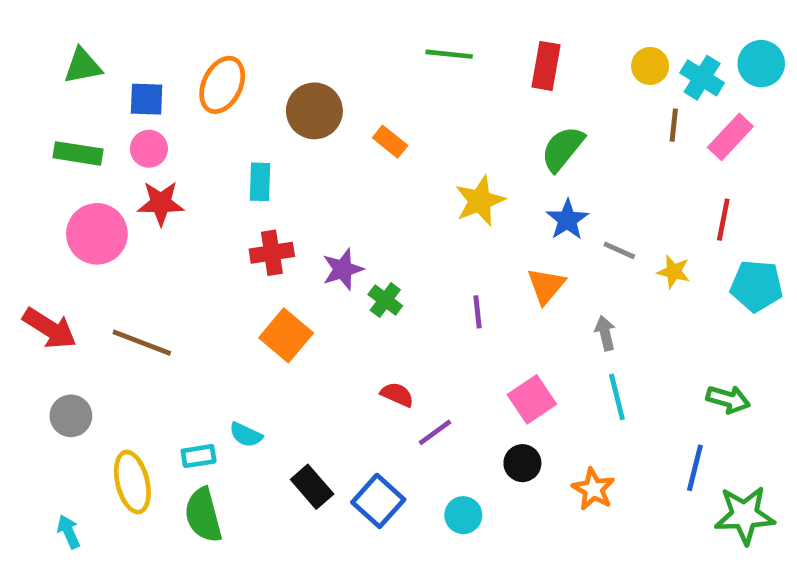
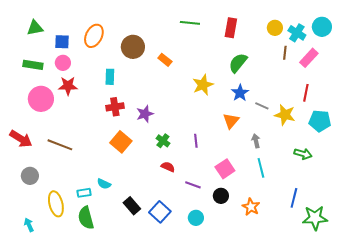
yellow star: (674, 272) -> (285, 115), size x1.5
green cross: (385, 300) -> (163, 141), moved
purple line: (478, 312) -> (196, 141), moved
green arrow: (728, 399) -> (303, 154), moved
purple line: (435, 432) -> (193, 185), moved, turned 56

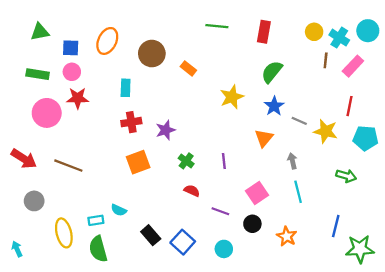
orange square: (121, 142) -> (138, 162), turned 30
cyan arrow: (29, 225) -> (17, 249), moved

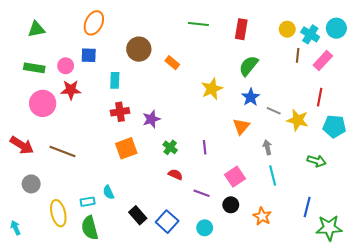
orange ellipse: (107, 41) -> (94, 23), moved
blue square: (71, 48) -> (89, 55), moved
cyan semicircle: (119, 210) -> (108, 192), turned 40

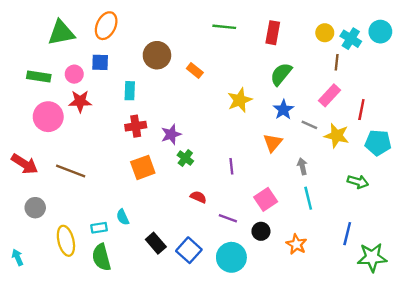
green triangle: (36, 29) -> (61, 33), moved, size x1.4
pink rectangle: (323, 61) -> (330, 95), moved
green cross: (170, 147) -> (185, 158), moved
cyan circle: (205, 228) -> (231, 257), size x1.6

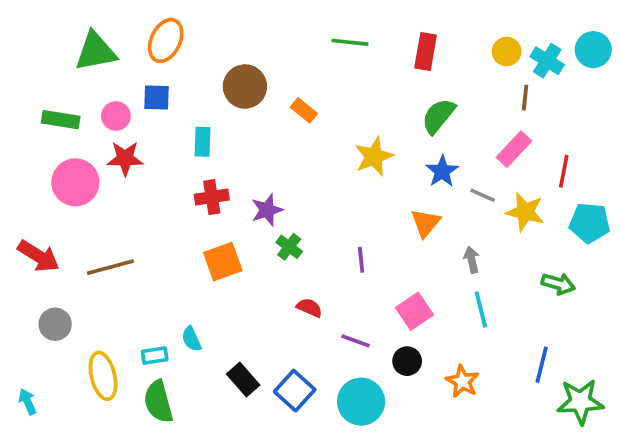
brown line: (71, 171) -> (110, 267), turned -36

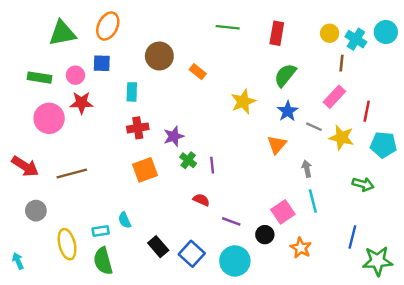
purple line: (361, 260) -> (212, 165), moved
pink square: (414, 311) -> (283, 212), moved

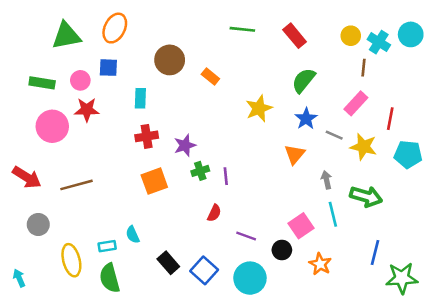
red rectangle: (277, 33) -> (295, 36), turned -50
green cross: (188, 160) -> (200, 171), turned 35
green arrow: (363, 184) -> (366, 196), moved, size x1.4
red semicircle: (201, 200) -> (214, 213), turned 91

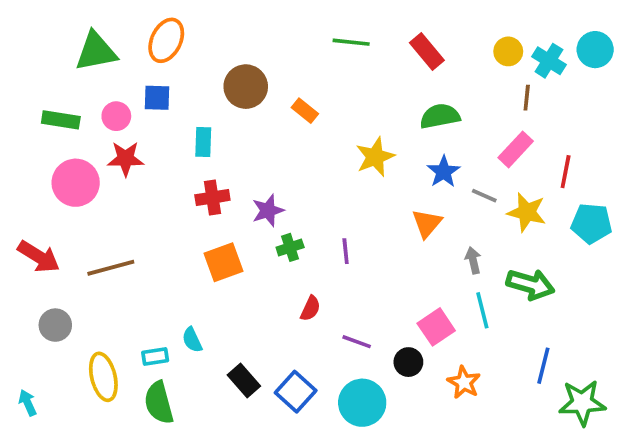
green semicircle: (304, 80) -> (440, 116), turned 40
purple line: (226, 176) -> (346, 251), moved

